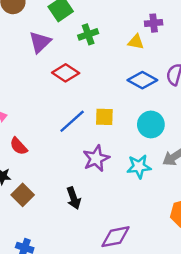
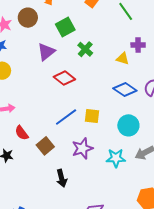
green cross: (88, 34) -> (85, 49), turned -35
brown square: (23, 195) -> (45, 146), moved

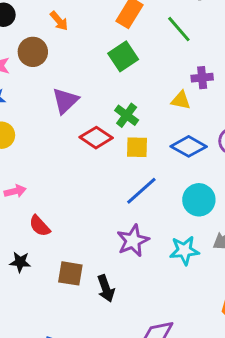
green square: (65, 27) -> (123, 56), moved
green cross: (85, 49) -> (127, 115), moved
yellow square: (92, 116) -> (137, 147), moved
blue line: (66, 117) -> (141, 191), moved
brown square: (45, 146) -> (70, 273), moved, turned -36

